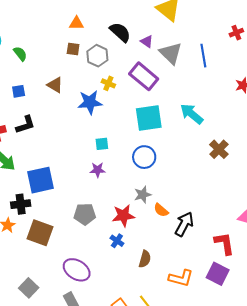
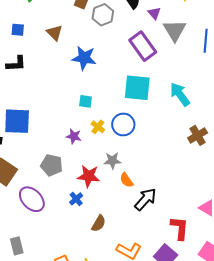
yellow cross: (108, 83) -> (98, 127), moved
purple star: (98, 170) -> (74, 136), moved
purple ellipse: (77, 270) -> (32, 199), moved

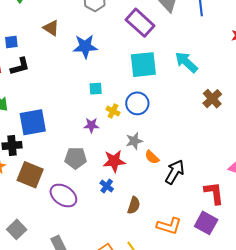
blue square: (18, 30) -> (11, 42), moved

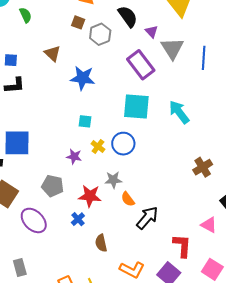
brown cross: (212, 99) -> (203, 167), moved
brown semicircle: (134, 205) -> (101, 243), turned 138

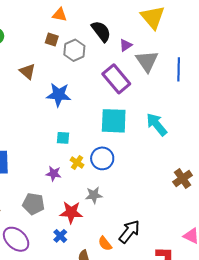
purple triangle: (152, 32) -> (126, 45), turned 40
orange semicircle: (128, 199) -> (105, 244), moved

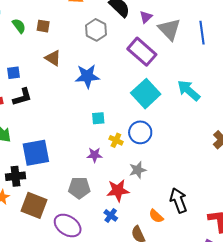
brown square: (52, 39) -> (43, 26), moved
cyan square: (114, 121) -> (146, 94), turned -36
black arrow: (129, 232) -> (178, 200), turned -50

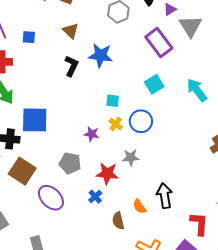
cyan square: (146, 94) -> (154, 84), size x0.7
black L-shape: (22, 97) -> (72, 66), moved, turned -60
cyan square: (98, 118) -> (113, 101), moved

